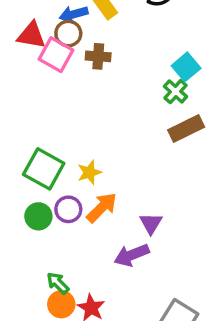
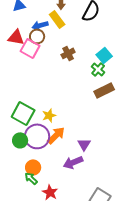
brown cross: (98, 56) -> (68, 53), moved, turned -32
purple circle: (68, 209) -> (37, 136), size x1.6
orange circle: (61, 304) -> (33, 167), moved

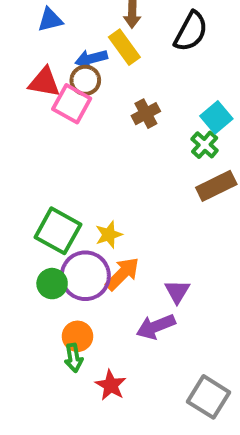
green arrow: (31, 178) -> (74, 358), turned -144

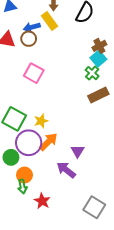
pink square: (72, 104) -> (34, 73), moved
brown cross: (146, 114) -> (99, 46), moved
green circle: (52, 284) -> (11, 157), moved
purple arrow: (156, 327) -> (66, 170), turned 60

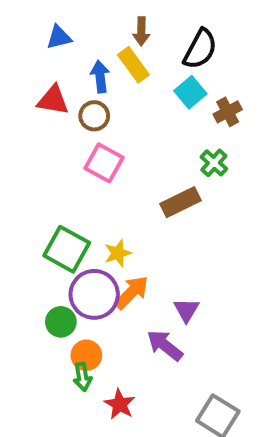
blue arrow: (32, 27) -> (100, 77), turned 98
brown circle: (29, 39) -> (94, 116), moved
cyan square: (98, 58) -> (190, 92), moved
brown rectangle: (98, 95) -> (181, 202), moved

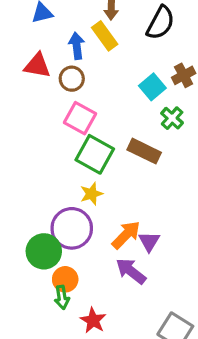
cyan square: (190, 92) -> (152, 87), moved
brown rectangle: (181, 202) -> (144, 151), turned 52
green square: (67, 249) -> (95, 154), moved
orange arrow: (131, 292) -> (126, 235), moved
green circle: (61, 322) -> (44, 251), size x1.4

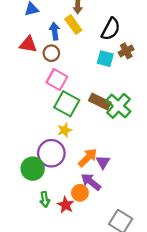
black semicircle: (161, 23) -> (111, 29), moved
cyan square: (152, 87) -> (105, 59), turned -35
green cross: (172, 118) -> (118, 106), moved, size x1.6
orange circle: (65, 279) -> (80, 193), moved
red star: (93, 320) -> (66, 205), moved

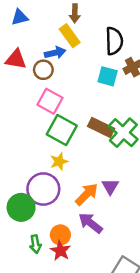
black semicircle: (111, 29) -> (114, 41), turned -30
blue arrow: (55, 31) -> (55, 53), moved, turned 84
purple triangle: (103, 162) -> (110, 186), moved
orange circle: (80, 193) -> (60, 235), moved

